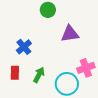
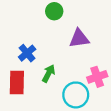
red rectangle: (15, 73) -> (17, 83), size x1.5
green arrow: (39, 75) -> (49, 73), moved

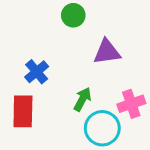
green arrow: (49, 73) -> (82, 99), moved

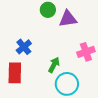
purple triangle: (107, 52) -> (68, 19), moved
pink cross: (131, 104) -> (86, 52), moved

